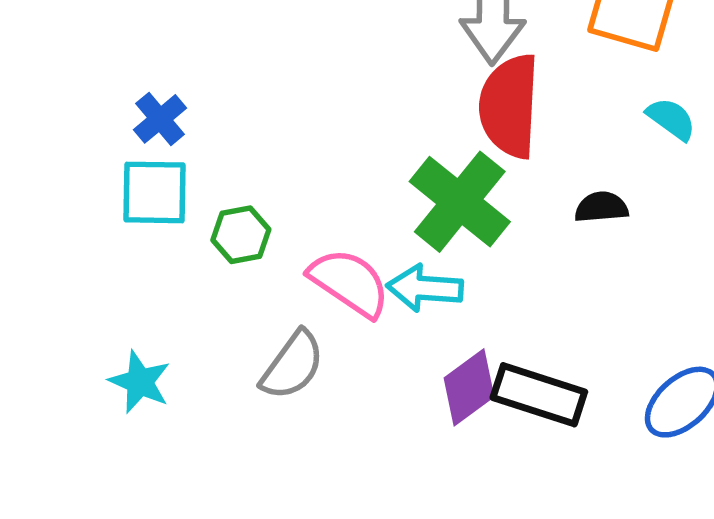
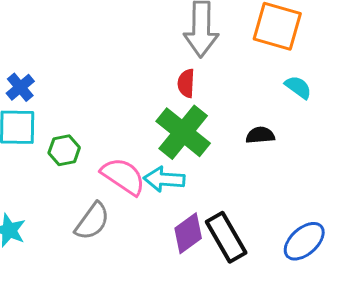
red semicircle: (509, 106) -> (186, 83), moved, size x0.5
black rectangle: (539, 395) -> (226, 237), turned 42

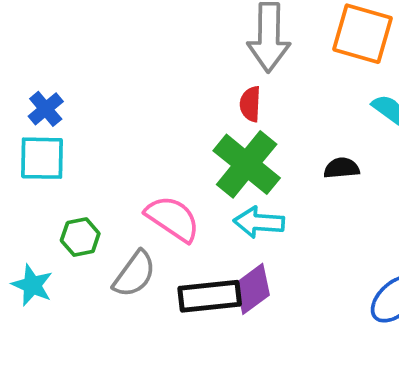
green hexagon: (64, 150) -> (80, 237), moved
cyan arrow: (164, 179) -> (259, 222), moved
black rectangle: (226, 237) -> (210, 296), moved, turned -66

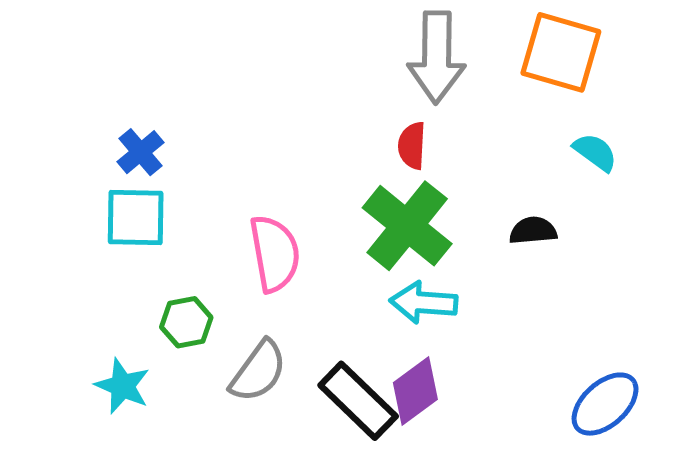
pink semicircle: (173, 219) -> (275, 254), moved, turned 46
black rectangle: (210, 296) -> (358, 401), turned 50

